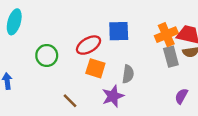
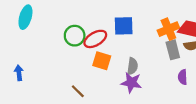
green circle: (47, 55) -> (75, 36), moved
purple star: (113, 96) -> (131, 83), moved, turned 30
purple semicircle: (181, 96) -> (183, 77), moved, turned -32

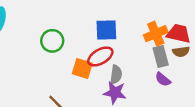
red ellipse: (95, 39) -> (100, 56), moved
purple semicircle: (183, 77) -> (163, 79), moved, turned -48

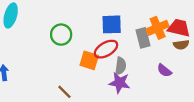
gray rectangle: (161, 56) -> (143, 38), moved

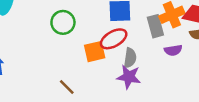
orange square: (89, 60) -> (95, 52), turned -30
purple semicircle: (164, 70) -> (173, 50), moved, turned -48

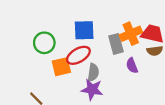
green circle: (63, 22) -> (44, 43), moved
purple semicircle: (173, 50) -> (132, 66), turned 77

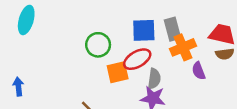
orange cross: (131, 34) -> (183, 47), moved
gray rectangle: (116, 44) -> (172, 29), moved

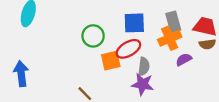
gray rectangle: (172, 29) -> (173, 22), moved
purple semicircle: (199, 71) -> (184, 59), turned 84
blue arrow: (18, 87) -> (21, 74), size x1.5

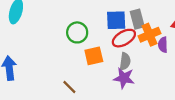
gray rectangle: (173, 22) -> (137, 19), moved
red ellipse: (128, 49) -> (124, 38), moved
purple semicircle: (184, 59) -> (163, 45), moved, turned -64

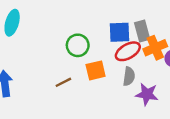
purple star: (124, 78) -> (147, 94), moved
brown line: (69, 87) -> (63, 82), moved, turned -72

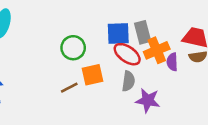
red ellipse: (128, 51) -> (127, 54), turned 65
brown line: (63, 82) -> (69, 88), moved

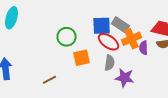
gray rectangle: (143, 32) -> (121, 25), turned -42
brown line: (69, 88) -> (50, 80), moved

